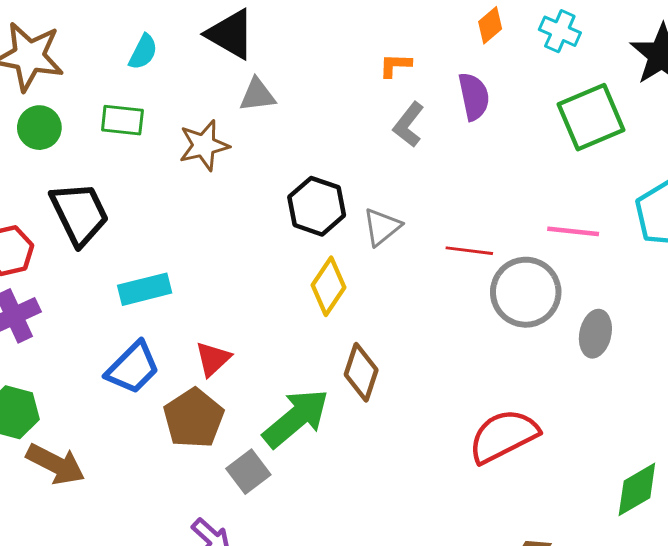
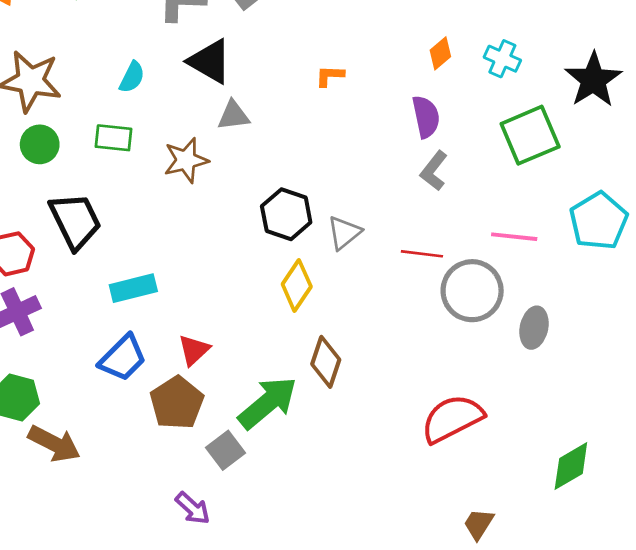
orange L-shape: (395, 65) -> (330, 76), moved
gray L-shape: (409, 125) -> (434, 171), moved

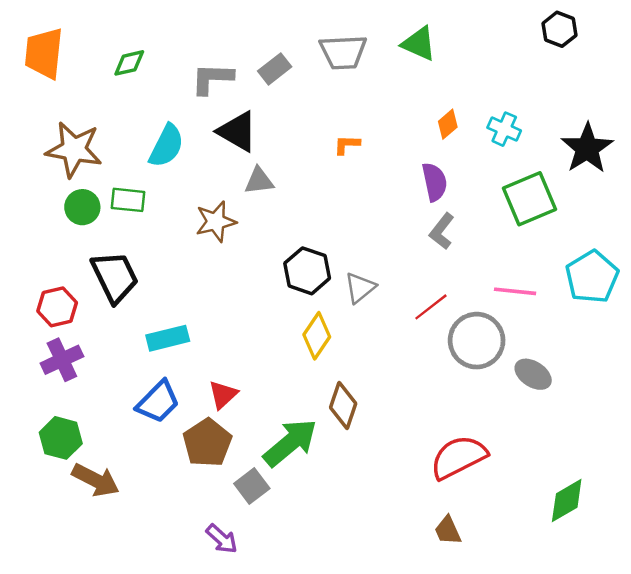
cyan semicircle: (132, 77) -> (166, 146), size x1.5
green rectangle: (113, 138) -> (128, 200), moved
red line: (422, 254) -> (431, 307), turned -45
gray ellipse: (534, 328) -> (533, 374), turned -69
brown trapezoid: (479, 524) -> (448, 530), moved, turned -56

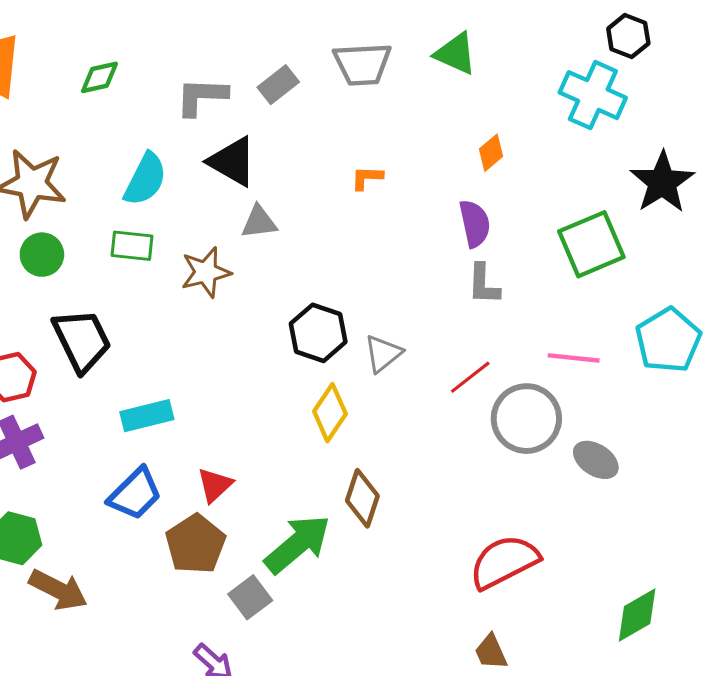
cyan cross: (504, 129) -> (593, 95), moved, size x1.6
green rectangle: (128, 200) -> (132, 246), moved
gray L-shape: (442, 231) -> (484, 284), turned -36

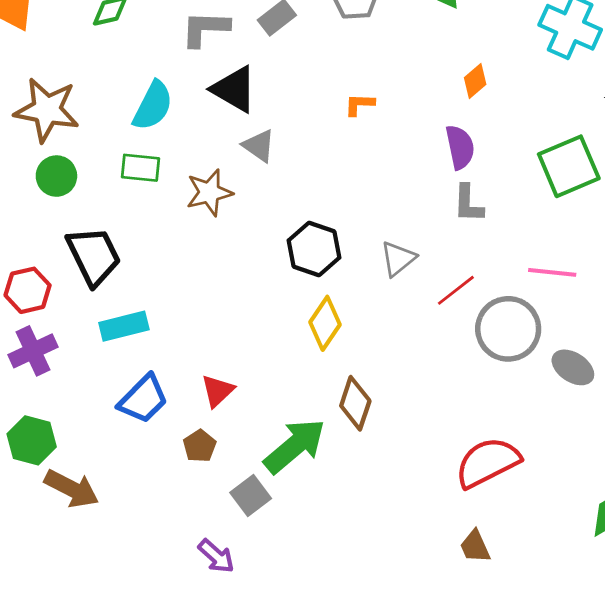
gray triangle: (259, 222) -> (259, 146), turned 42
gray triangle: (383, 354) -> (398, 259), moved
cyan rectangle: (147, 416) -> (124, 326), moved
brown pentagon: (196, 544) -> (200, 446), size x0.6

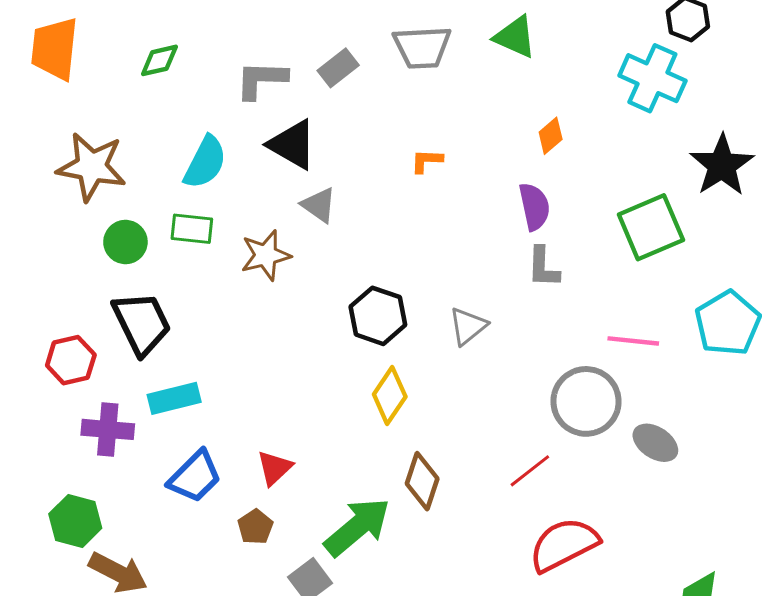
green circle: (56, 176) -> (125, 242), moved
red line: (456, 290) -> (530, 471), moved
purple cross: (33, 351) -> (108, 429), moved, turned 30

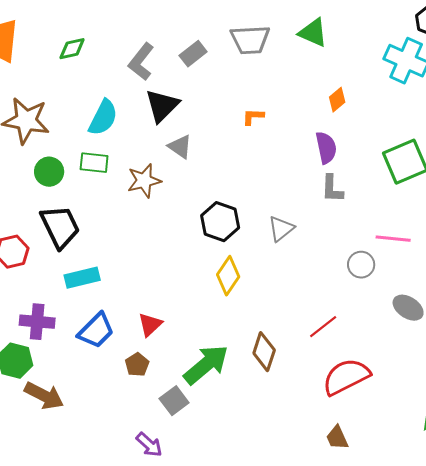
gray L-shape: (261, 80) -> (141, 62), turned -54
black triangle: (292, 145) -> (162, 106), turned 45
gray circle: (586, 401) -> (361, 265), moved, size x0.6
purple cross: (108, 429) -> (37, 322), moved
brown diamond: (422, 481) -> (264, 352), moved

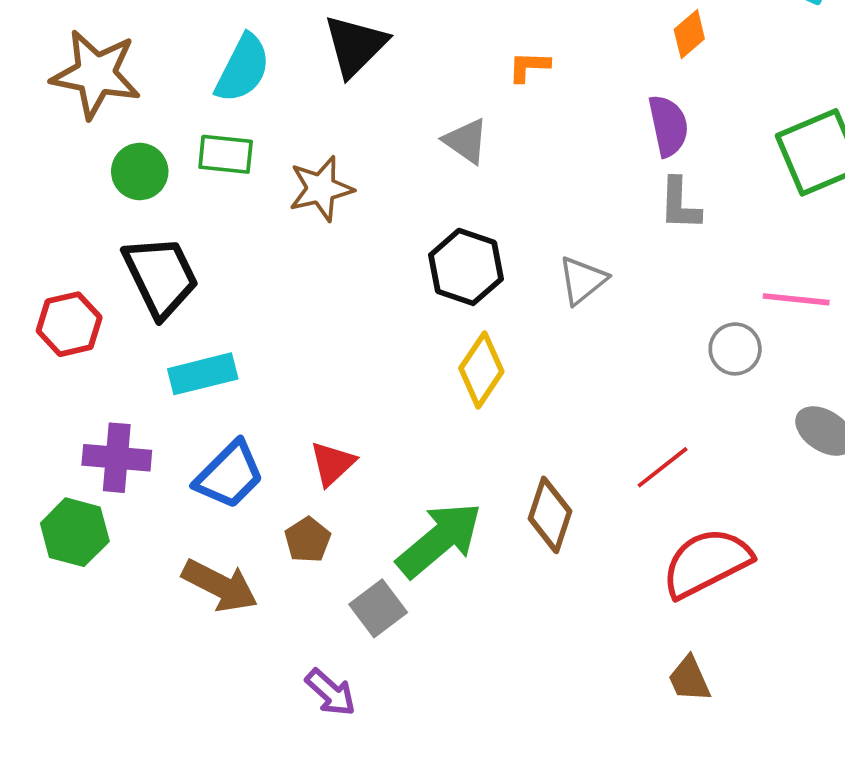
gray triangle: (180, 147) -> (466, 141), moved
brown arrow: (44, 396) -> (220, 586), moved

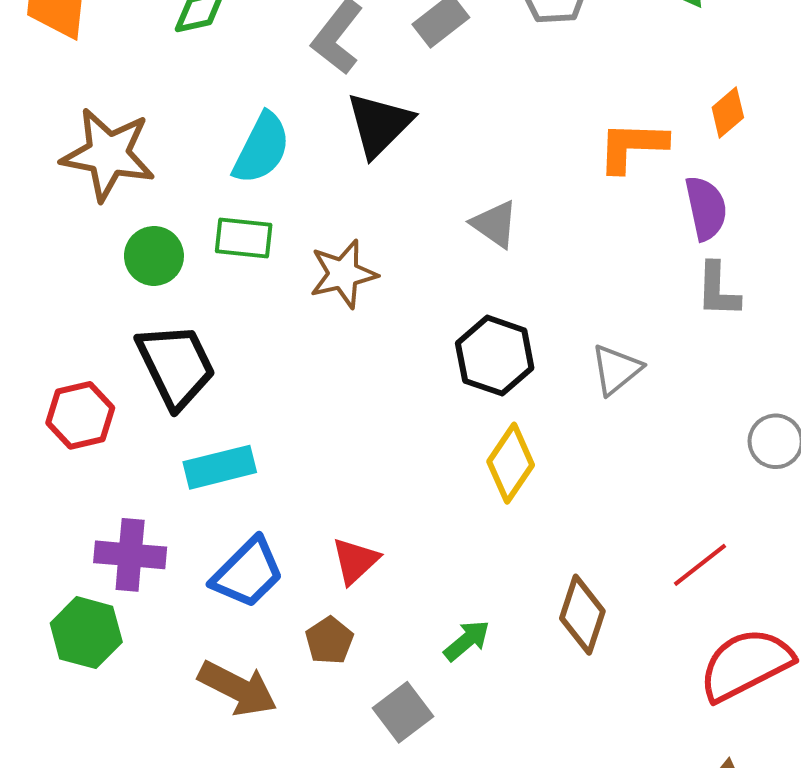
orange L-shape: (529, 67) -> (632, 146), moved, size x1.6
green arrow: (439, 540) -> (467, 641), size x0.5

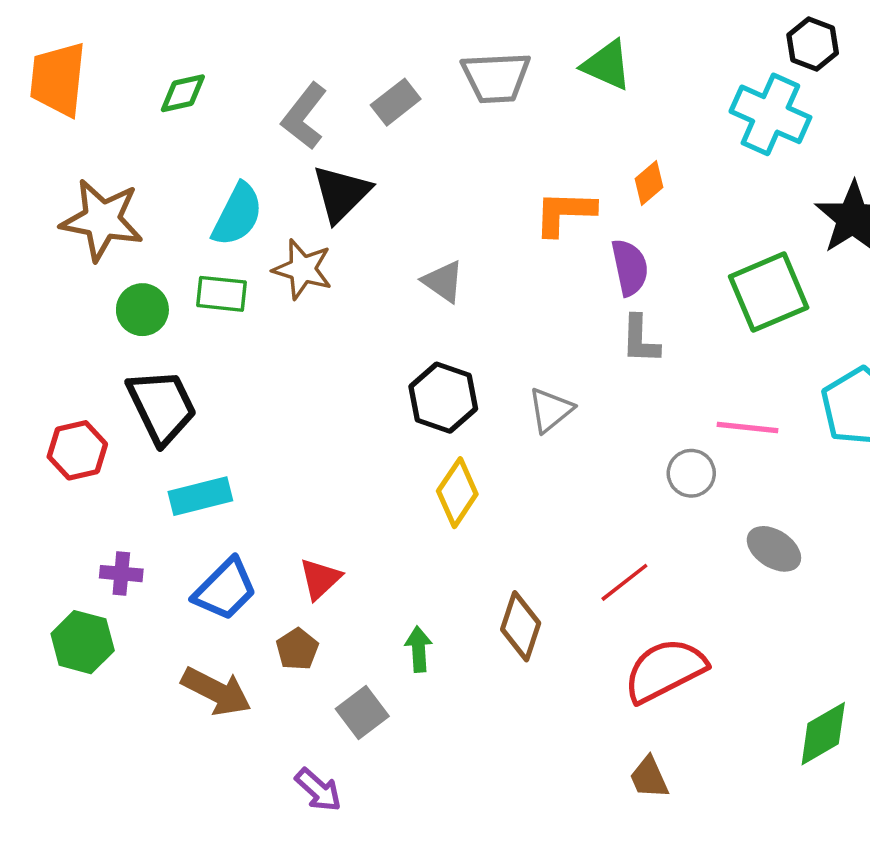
brown star: (343, 274) -> (302, 269), moved, turned 30
purple cross: (130, 555) -> (121, 574), size x0.7
green arrow: (467, 641) -> (419, 649), turned -54

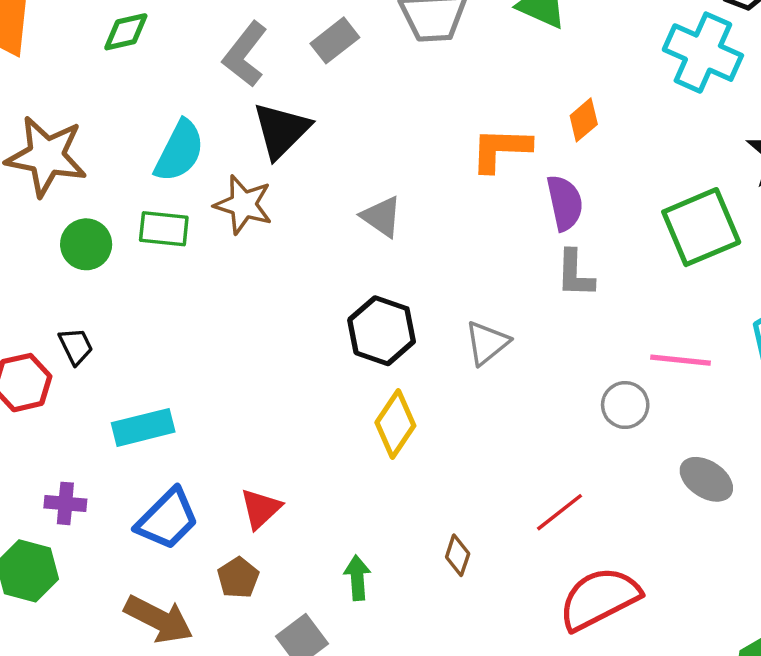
black trapezoid: (162, 406) -> (76, 346), moved, size x0.5
brown diamond: (521, 626) -> (458, 555), size x0.6

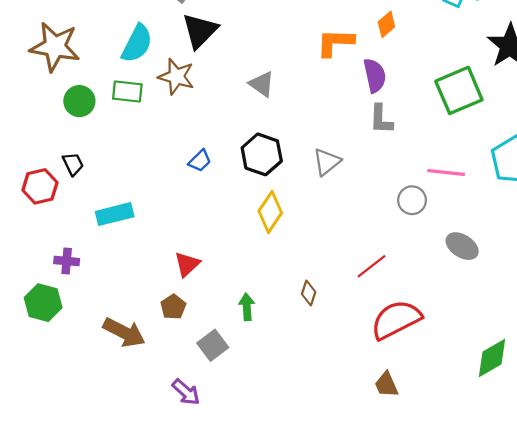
blue trapezoid: (167, 519) -> (200, 161), moved, size x0.6

